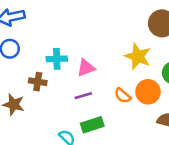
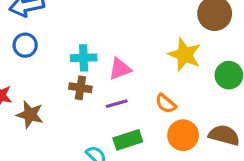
brown cross: (38, 82) -> (80, 88), moved
orange circle: (148, 92) -> (183, 135), moved

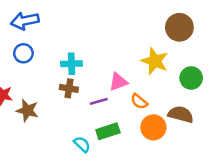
pink triangle: (120, 69) -> (118, 82), moved
brown semicircle: (224, 135) -> (181, 114), moved

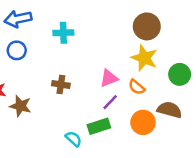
brown circle: (179, 27) -> (147, 26), moved
cyan cross: (72, 64) -> (63, 33), moved
purple line: (99, 101) -> (110, 102), moved, turned -30
orange semicircle: (139, 101) -> (137, 87), moved

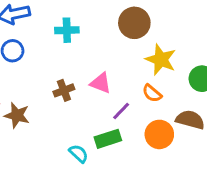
brown circle: (147, 26) -> (134, 23), moved
pink triangle: (109, 78) -> (101, 83), moved, turned 42
brown cross: (61, 85) -> (64, 90), turned -30

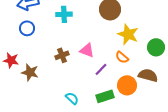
green rectangle: (108, 139) -> (105, 96), moved

